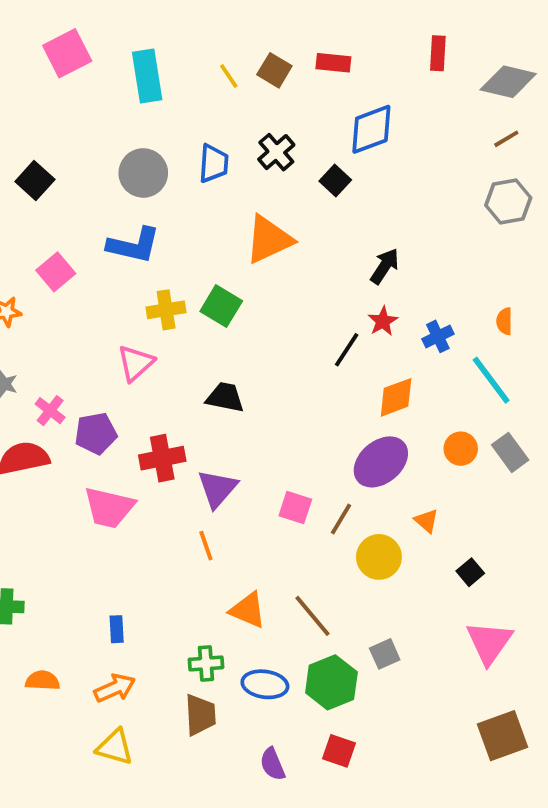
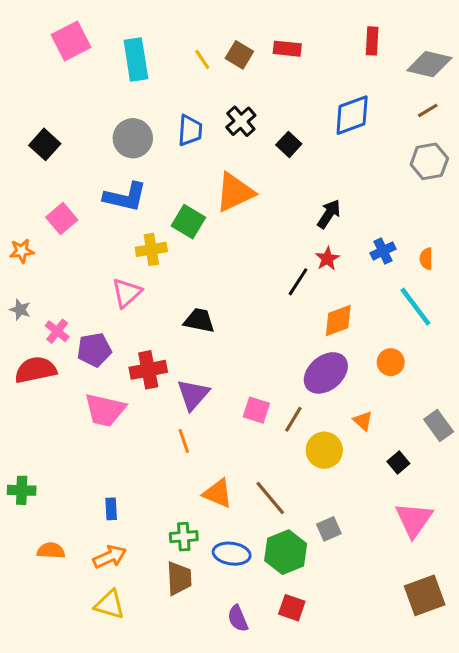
blue diamond: (371, 129) -> (352, 115), moved
green square: (221, 306) -> (188, 222), moved
blue cross: (438, 336) -> (383, 251), moved
gray rectangle: (510, 452) -> (439, 425), moved

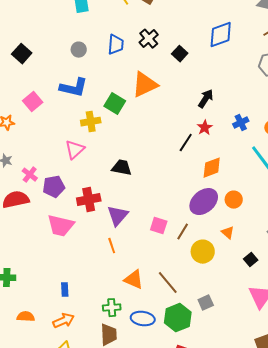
gray circle: (133, 138) -> (79, 50), size x0.6
orange circle: (391, 362) -> (234, 200), moved

